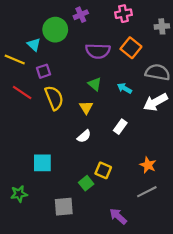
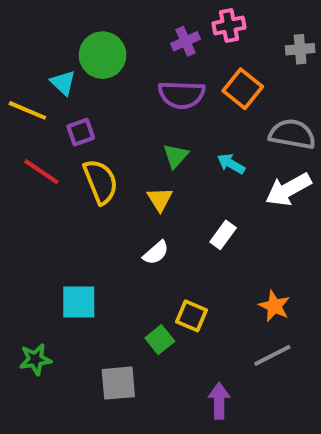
purple cross: (81, 15) -> (186, 41), moved
green triangle: (95, 84) -> (176, 156), turned 32
purple arrow: (118, 216) -> (219, 401), turned 48

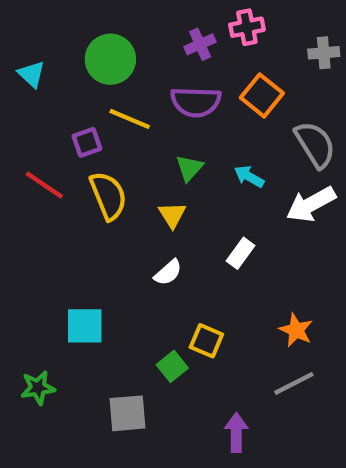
cyan triangle: (63, 83) -> (31, 74), moved
yellow line: (27, 110) -> (130, 119), moved
gray semicircle: (292, 134) -> (315, 145), turned 48

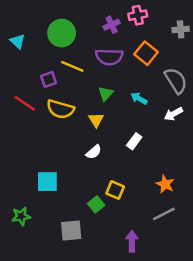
yellow semicircle: (108, 196) -> (60, 109), turned 128
white arrow: (311, 204) -> (173, 114), size x0.7

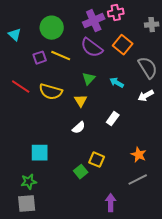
purple cross: (112, 25) -> (94, 21), size x1.5
purple semicircle: (109, 57) -> (92, 48), turned 35
purple square: (49, 79) -> (40, 58), moved
green star: (21, 216) -> (29, 182), moved
gray square: (71, 231) -> (27, 204), moved

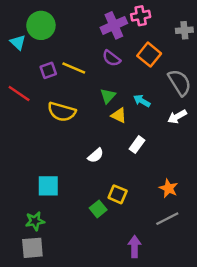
green circle: (52, 28) -> (41, 25), moved
purple semicircle: (92, 48) -> (111, 58), size x0.7
red line: (21, 87) -> (19, 93), moved
yellow triangle: (81, 101) -> (119, 115), moved, turned -32

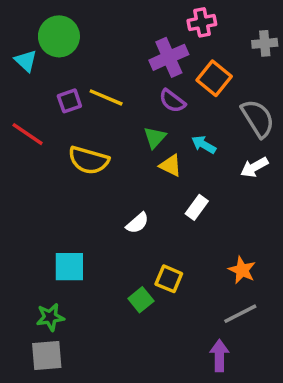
purple cross: (114, 25) -> (169, 57), moved
purple semicircle: (111, 58) -> (172, 101), moved
purple arrow: (135, 247) -> (219, 356), moved

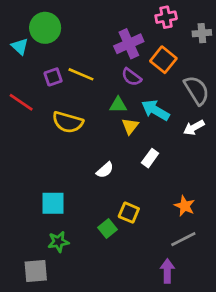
pink cross: (202, 22) -> (166, 17), moved
green triangle: (155, 138) -> (118, 105), turned 48
cyan arrow: (204, 145) -> (155, 110), size x1.5
yellow triangle: (171, 165) -> (130, 126), turned 42
green star: (50, 317) -> (58, 242), moved

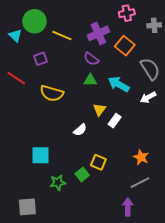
yellow line: (81, 74) -> (62, 35), moved
purple semicircle: (131, 77) -> (91, 59), moved
yellow triangle: (130, 126) -> (99, 110), moved
green star: (58, 242) -> (58, 183), moved

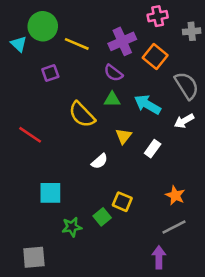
red line: (16, 78) -> (30, 135), moved
yellow semicircle: (52, 93) -> (82, 115), moved, turned 30
white rectangle: (115, 121) -> (153, 149), moved

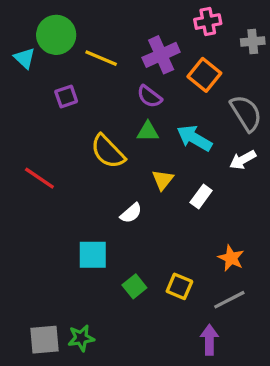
cyan square: (50, 193) -> (93, 255), moved
yellow square: (122, 202) -> (179, 286), moved
green star: (72, 227) -> (81, 338), moved

